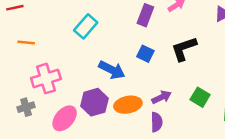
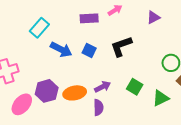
purple rectangle: (145, 15) -> (89, 18), turned 66
blue arrow: (112, 70) -> (61, 49), moved

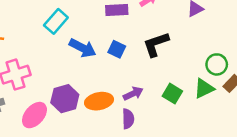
green triangle: (161, 98) -> (204, 88), moved

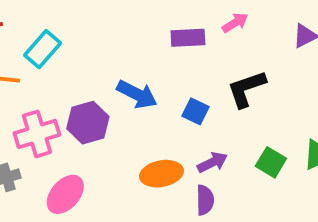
cyan rectangle: (56, 21) -> (43, 49), moved
blue square: (117, 49) -> (195, 111), moved
purple hexagon: (65, 99) -> (88, 123), moved

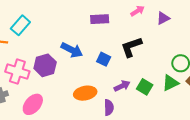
pink arrow: (235, 23) -> (138, 11), moved
pink cross: (37, 134) -> (17, 72), turned 35
purple arrow: (212, 162) -> (122, 86), moved

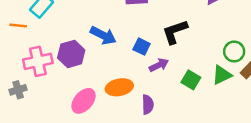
pink cross: (17, 72) -> (38, 61), turned -30
purple arrow: (122, 86) -> (159, 65), moved
pink ellipse: (33, 104) -> (84, 101), moved

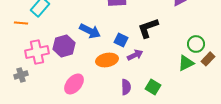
green square: (191, 80) -> (153, 87), moved
orange ellipse: (119, 87) -> (107, 60), moved

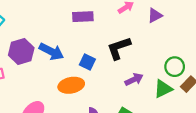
purple hexagon: (64, 46) -> (21, 52), moved
purple arrow: (135, 55) -> (134, 79), moved

